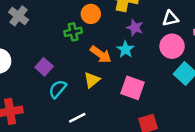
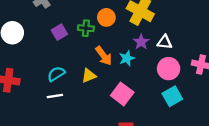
white triangle: (170, 18) -> (165, 42), moved
purple square: (44, 67) -> (59, 32), moved
white line: (77, 118) -> (55, 96), moved

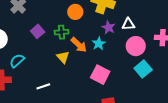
green cross: (86, 28) -> (62, 32), moved
cyan semicircle: (56, 74) -> (17, 61), moved
yellow triangle: (89, 76) -> (63, 57), moved, turned -40

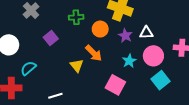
orange circle: (75, 12) -> (100, 29), moved
green cross: (62, 32) -> (76, 17), moved
cyan star: (99, 44) -> (129, 61), moved

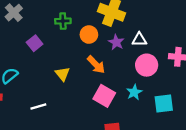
orange arrow: (94, 53) -> (96, 65), moved
cyan star: (129, 61) -> (134, 92), moved
cyan square: (161, 80) -> (164, 104), moved, turned 30

